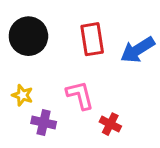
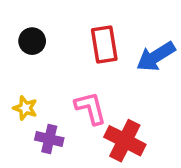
black circle: (28, 36) -> (32, 41), size x0.6
red cross: (110, 124) -> (125, 141), size x1.6

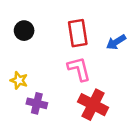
blue arrow: (156, 57) -> (116, 42), size x0.7
pink L-shape: (90, 108) -> (79, 69), moved

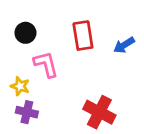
pink L-shape: (79, 69) -> (46, 64), moved
purple cross: (37, 103) -> (27, 112), moved

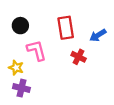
red cross: (99, 112) -> (79, 57), moved, size x0.6

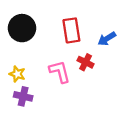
black circle: (20, 26) -> (22, 28), size x1.5
pink L-shape: (37, 50) -> (60, 72), moved

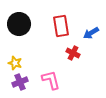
pink L-shape: (60, 72) -> (51, 80), moved
purple cross: (23, 96) -> (20, 82), turned -35

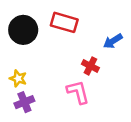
red rectangle: (61, 26) -> (64, 22), moved, turned -65
pink L-shape: (51, 80) -> (78, 92), moved

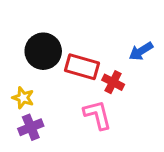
red rectangle: (64, 22) -> (82, 67), moved
black circle: (23, 30) -> (43, 51), moved

